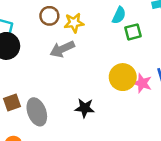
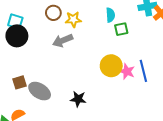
cyan semicircle: (119, 15) -> (110, 15), turned -32
black star: (85, 108) -> (78, 99), moved
gray ellipse: (37, 112) -> (40, 91), turned -40

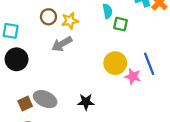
green square: (121, 29) -> (121, 24), turned 32
black circle: (17, 36) -> (17, 59), moved
pink star: (127, 71) -> (133, 76), moved
brown square: (20, 82) -> (25, 104), moved

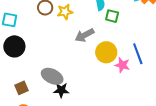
gray arrow: (62, 44) -> (85, 35), moved
gray ellipse: (45, 99) -> (52, 76), moved
black star: (86, 102) -> (61, 90), moved

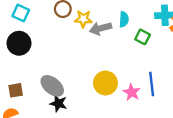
green square: (112, 16) -> (143, 37), moved
gray arrow: (85, 35) -> (100, 28), moved
yellow circle: (106, 52) -> (105, 83), moved

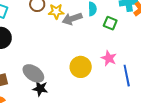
blue line: (152, 84) -> (127, 76), moved
pink star: (132, 92) -> (109, 58), moved

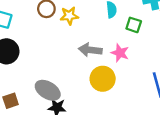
gray arrow: (72, 19) -> (90, 50), moved, turned 30
pink star: (109, 58) -> (120, 53), moved

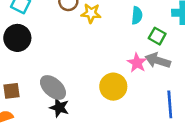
gray arrow: (90, 50) -> (158, 60), moved

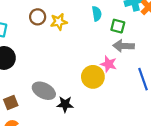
pink star: (137, 63) -> (109, 64), moved
black star: (59, 108) -> (65, 104), moved

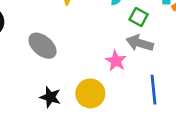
yellow circle: (93, 77) -> (90, 93), moved
gray ellipse: (44, 91) -> (42, 46), moved

